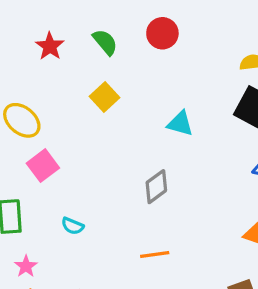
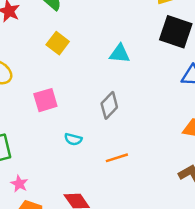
pink square: (43, 166) -> (45, 100), moved, turned 30
cyan semicircle: (73, 226) -> (73, 139), moved

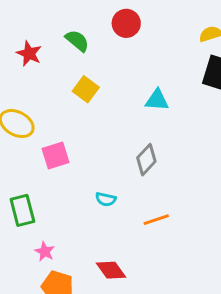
pink square: (45, 100) -> (55, 156), moved

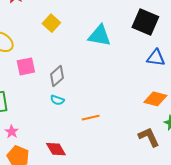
cyan triangle: (157, 100) -> (100, 36), size x1.4
gray diamond: (146, 160) -> (57, 76), moved

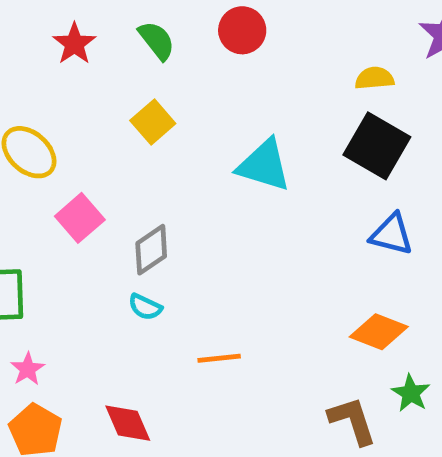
pink square: (26, 66) -> (80, 218), turned -36

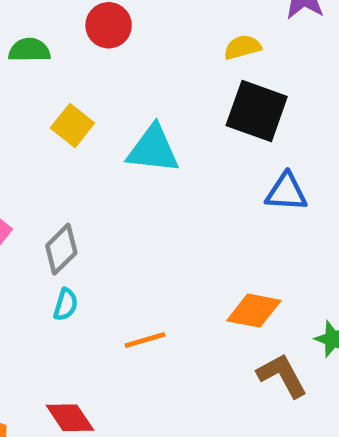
green semicircle: (157, 40) -> (29, 50), turned -42
yellow square: (153, 122) -> (72, 125), moved
cyan semicircle: (145, 307) -> (66, 304), turned -88
orange diamond: (379, 332) -> (254, 311), moved

